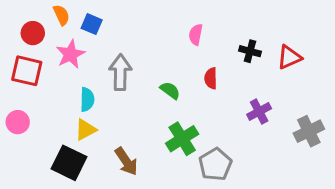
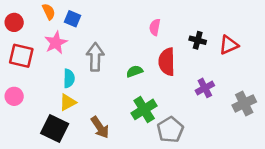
red circle: (33, 33) -> (14, 22), moved
red semicircle: (211, 78) -> (167, 62), size x1.6
green semicircle: (170, 90) -> (135, 71), turned -56

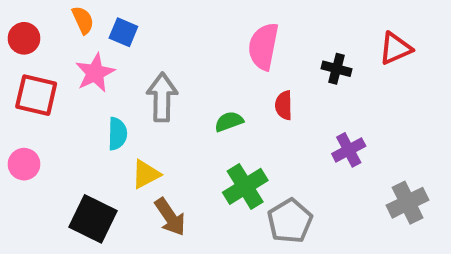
pink semicircle: (155, 27) -> (263, 46), size x1.6
red triangle: (229, 45) -> (395, 48), moved
red semicircle: (167, 62) -> (284, 105), size x0.6
yellow triangle: (68, 102) -> (146, 174), moved
gray cross: (244, 103) -> (408, 203), moved

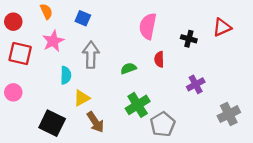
blue square: (123, 32) -> (83, 18), moved

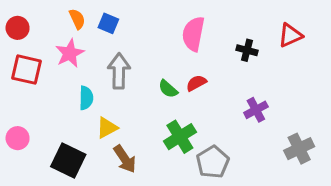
orange semicircle: (46, 11) -> (77, 19), moved
red semicircle: (159, 59) -> (196, 83), moved, turned 63
green semicircle: (128, 68) -> (168, 89), turned -119
pink circle: (13, 92) -> (18, 138), moved

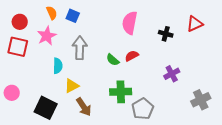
red circle: (18, 28) -> (20, 22), moved
green cross: (180, 137) -> (121, 92), turned 30

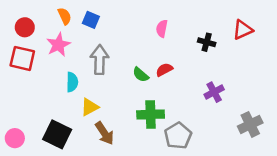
pink semicircle: (130, 23) -> (162, 29), size x0.6
pink circle: (12, 93) -> (15, 138), moved

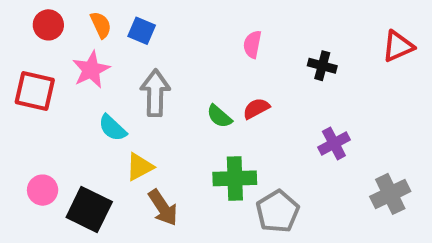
red circle: (25, 27) -> (48, 25), moved
red triangle: (243, 30) -> (398, 46), moved
cyan semicircle: (72, 82) -> (112, 128), turned 132
pink circle: (15, 138) -> (43, 190), moved

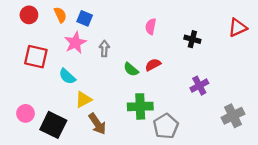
pink star: (91, 70) -> (75, 43), moved
red square: (35, 91) -> (36, 57), moved
gray arrow: (155, 93) -> (104, 48), moved, size x0.6

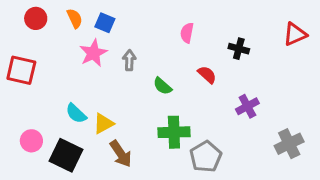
red square: (36, 57) -> (21, 70), moved
red semicircle: (153, 65) -> (207, 75), moved, turned 70
cyan semicircle: (67, 76) -> (76, 113), moved

